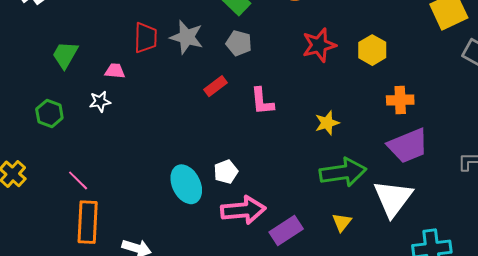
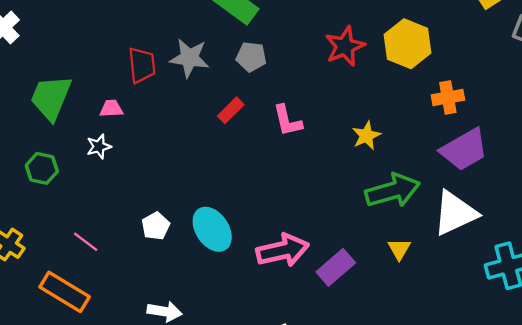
yellow hexagon: (372, 50) -> (408, 44), size x1.4
green trapezoid: (65, 55) -> (51, 98), size x1.4
white pentagon: (226, 172) -> (156, 226), moved
white triangle: (393, 198) -> (455, 213), turned 36
orange rectangle: (88, 222) -> (65, 292), moved, turned -54

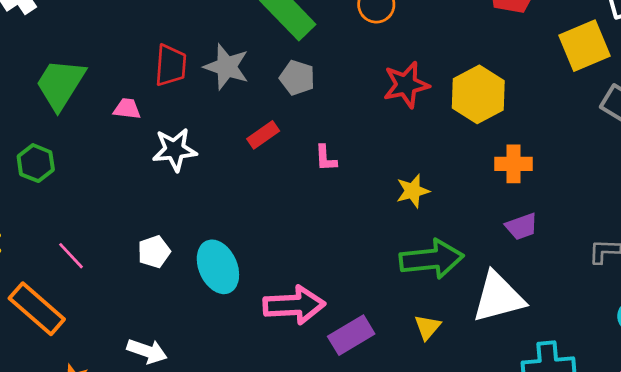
pink L-shape: (287, 121) -> (326, 158), size x0.7
white star: (99, 147) -> (175, 150), moved, size x1.5
purple trapezoid: (464, 150) -> (522, 227), size x0.6

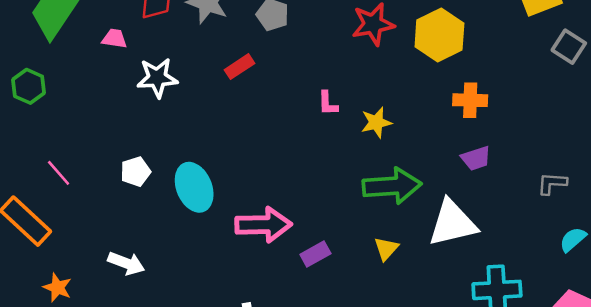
pink L-shape: (326, 158) -> (328, 103), moved
purple rectangle: (351, 335) -> (315, 254), size x0.7

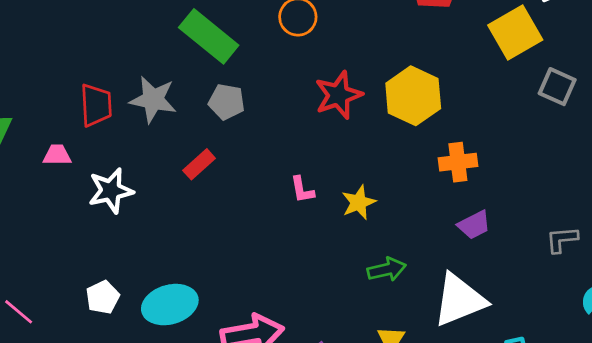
green arrow: (392, 186) -> (387, 269), size x0.6
cyan ellipse: (194, 187) -> (170, 305), turned -75

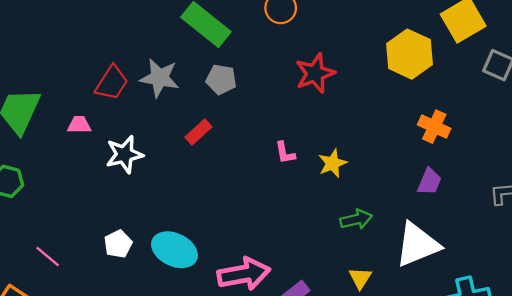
yellow hexagon: (413, 96) -> (410, 54), moved
red trapezoid: (96, 105) -> (112, 83), turned 36
orange cross: (458, 162) -> (434, 127), moved, turned 32
purple trapezoid: (474, 225) -> (429, 182), turned -40
cyan ellipse: (170, 305) -> (174, 250), turned 42

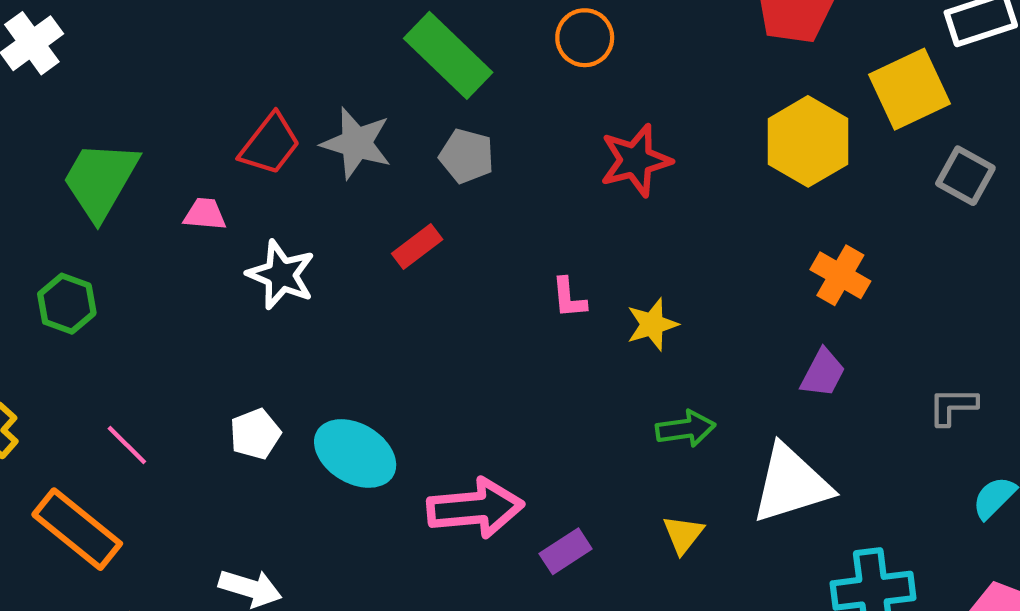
white star: (124, 154) -> (281, 275), turned 30

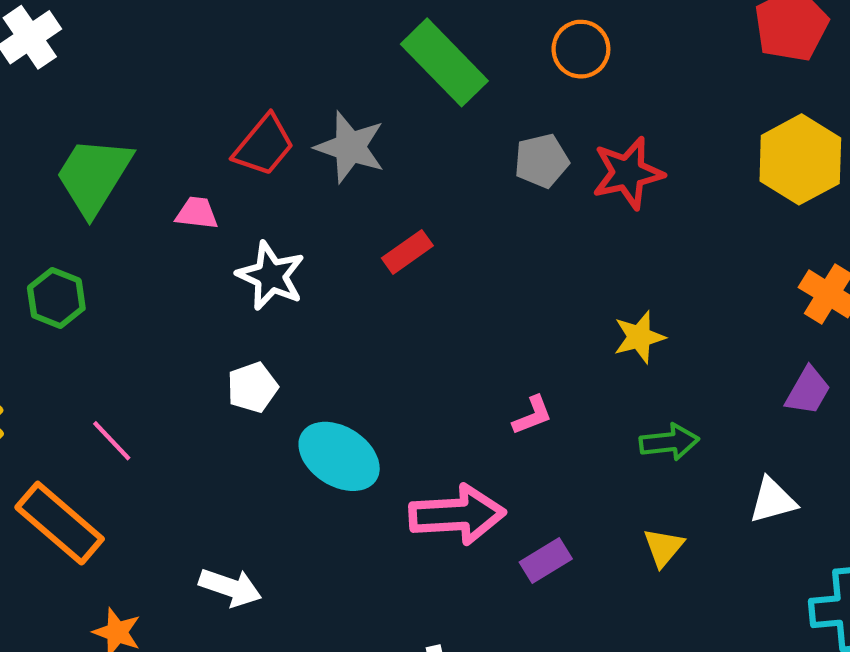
gray pentagon: (467, 156) -> (542, 161), moved, turned -30
pink L-shape: (569, 298) -> (532, 415), moved, turned -108
white pentagon: (255, 434) -> (252, 387), moved
white triangle: (791, 484) -> (773, 500), size x0.6

